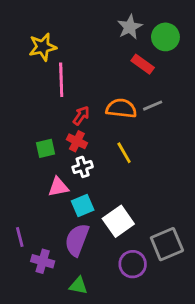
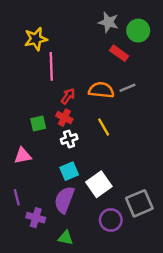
gray star: (130, 27) -> (108, 22), turned -30
pink triangle: (58, 187) -> (23, 156), moved

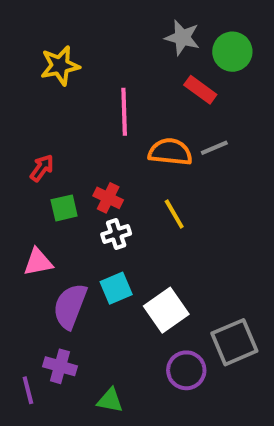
pink line: (51, 66) -> (124, 112), moved
red arrow: (68, 96) -> (42, 168), moved
purple line: (17, 197) -> (28, 390), moved
purple semicircle: (64, 200) -> (70, 306), moved

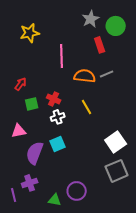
gray star: (182, 38) -> (91, 19), turned 30
red rectangle: (200, 90) -> (100, 45), turned 35
white square: (166, 310) -> (116, 142), moved
purple cross: (60, 366) -> (30, 183), turned -35
purple circle: (186, 370) -> (77, 191), moved

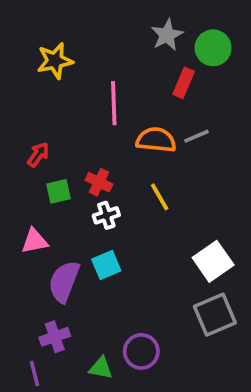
red rectangle: (100, 45) -> (184, 83), turned 42
purple line: (14, 195) -> (35, 374), moved

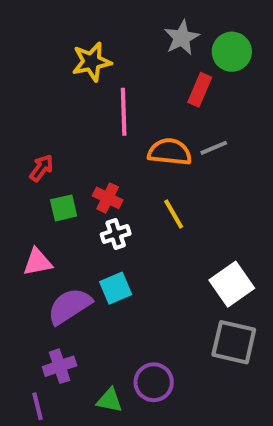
yellow star: (55, 61) -> (92, 62), moved
purple semicircle: (64, 282) -> (70, 306), turned 36
gray square: (215, 315) -> (234, 342), turned 36

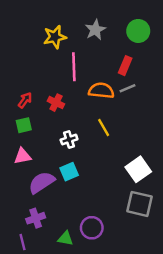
gray star: (182, 38) -> (95, 30), moved
red rectangle: (200, 90) -> (125, 66), moved
red cross: (108, 198) -> (56, 103), moved
green square: (64, 208) -> (24, 125), moved

